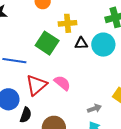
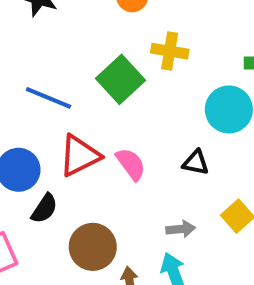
black triangle: (81, 43) -> (196, 163), moved

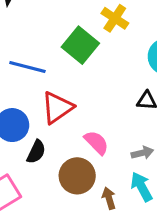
yellow cross: (170, 51) -> (115, 18), turned 32
pink semicircle: (131, 164) -> (96, 142), moved

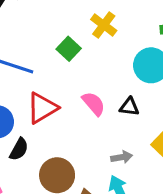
green square: (80, 45) -> (69, 49), size x0.7
pink semicircle: (96, 142) -> (94, 104), moved

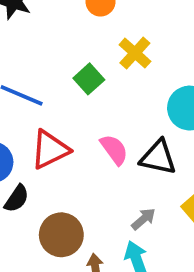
black triangle: (129, 107) -> (158, 157), size x1.5
gray arrow: (122, 157) -> (143, 219), turned -36

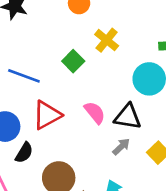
gray arrow: (143, 219) -> (121, 147), moved

